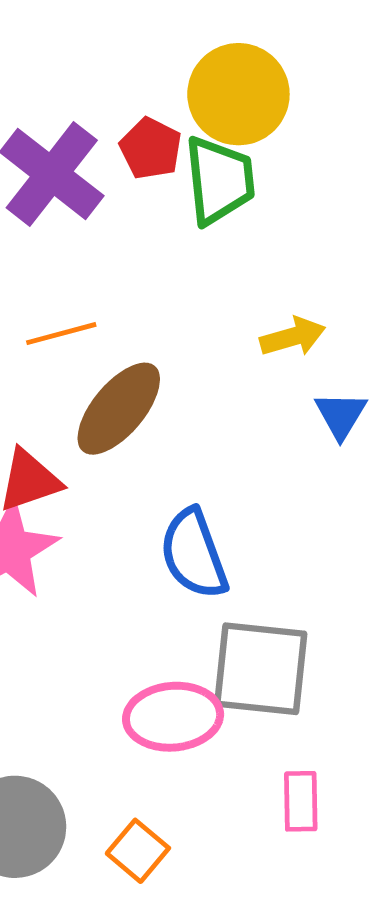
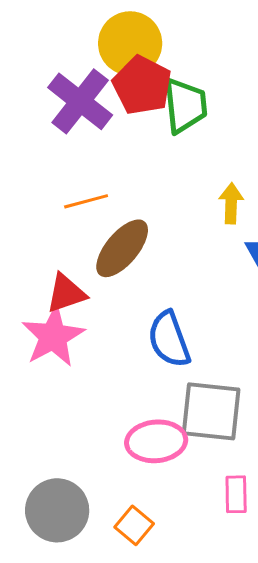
yellow circle: (238, 94) -> (130, 43), moved
red pentagon: (151, 148) -> (142, 85), size x1.5
yellow arrow: (293, 337) -> (231, 203), turned -72

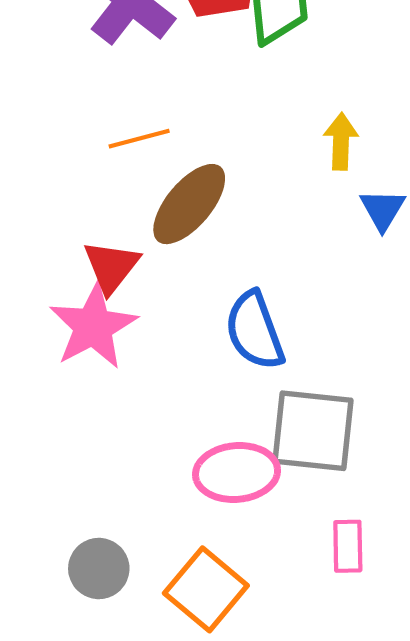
red triangle: (66, 293) -> (111, 267), turned -33
gray circle: (57, 510) -> (99, 569), size x0.7
orange square: (134, 525) -> (206, 589), size x1.5

